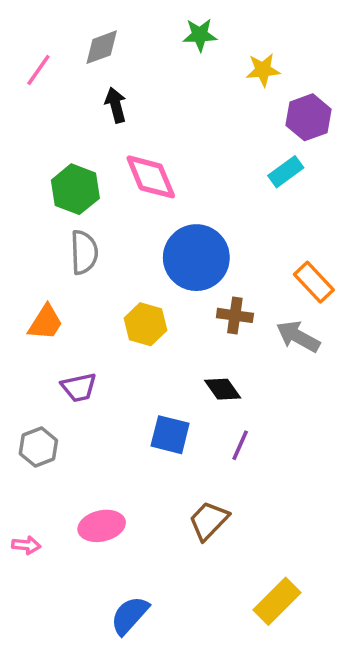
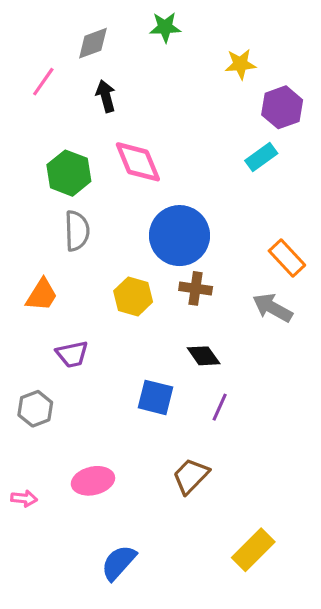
green star: (200, 35) -> (165, 27), moved
pink line: (38, 70) -> (43, 82), moved
brown cross: (235, 315) -> (196, 288), moved

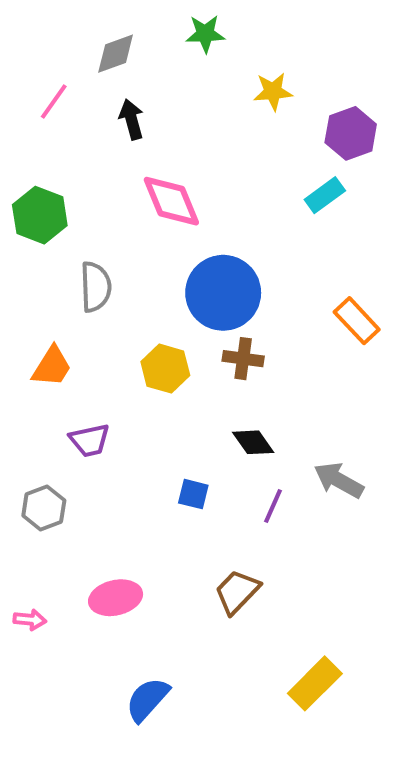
yellow star: (240, 64) -> (273, 92), moved
green hexagon: (69, 173) -> (40, 215), moved
gray arrow: (272, 308) -> (339, 480), moved
blue square: (155, 397) -> (193, 494), size x0.7

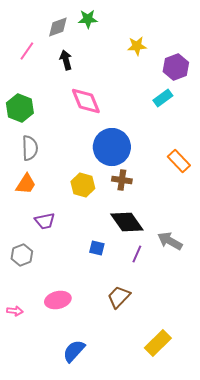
green star: (205, 34) -> (88, 19), moved
gray semicircle: (96, 287) -> (30, 148), moved
black diamond: (253, 442) -> (127, 222), size x1.6

